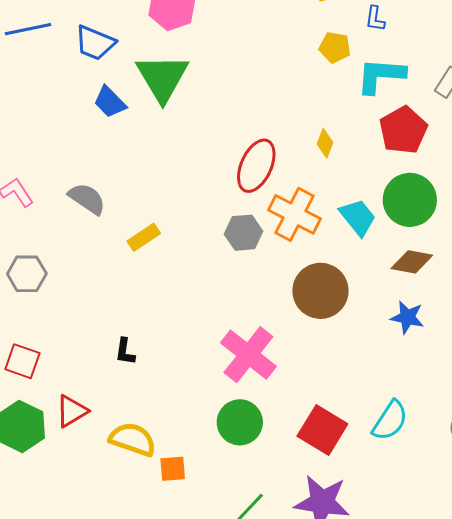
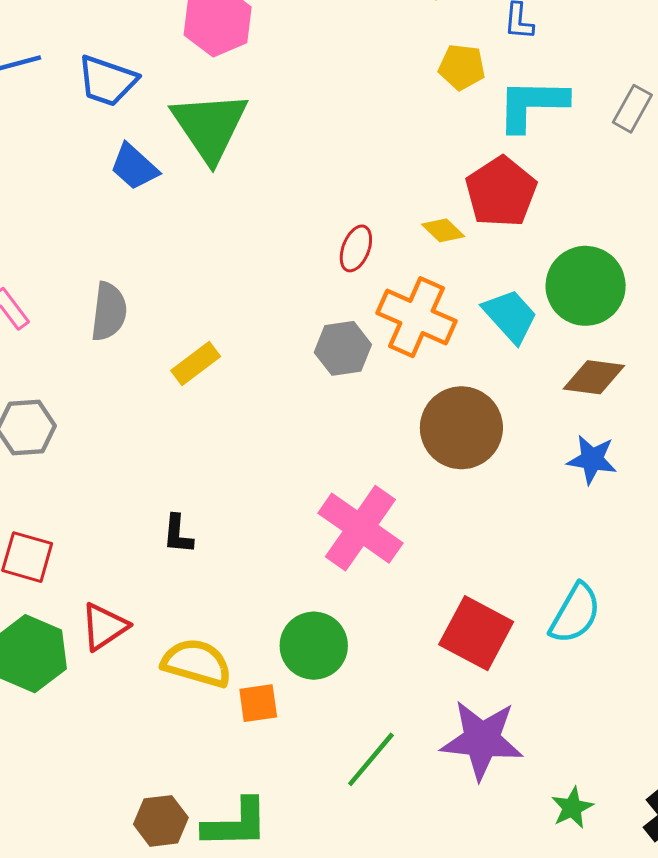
red pentagon: (403, 130) -> (501, 192), moved
yellow diamond: (325, 143) -> (443, 230), moved, turned -64
red ellipse: (256, 166) -> (356, 248), size x0.6
gray semicircle: (87, 199) -> (109, 312), turned 66
green circle: (240, 422) -> (314, 646), moved

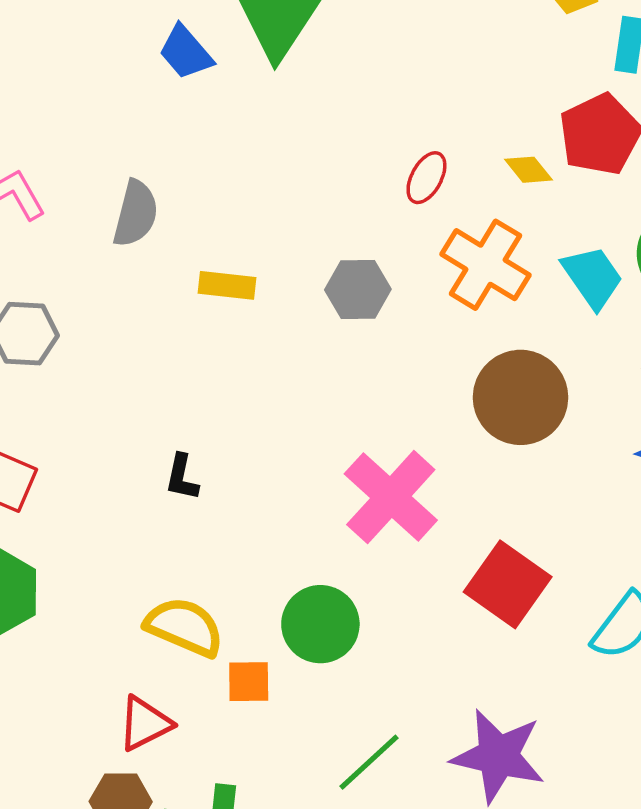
gray hexagon: (343, 348) -> (358, 289), moved
yellow rectangle: (196, 364) -> (227, 285), turned 36
red triangle: (104, 627) -> (145, 724), moved
red square: (476, 633) -> (508, 584), moved

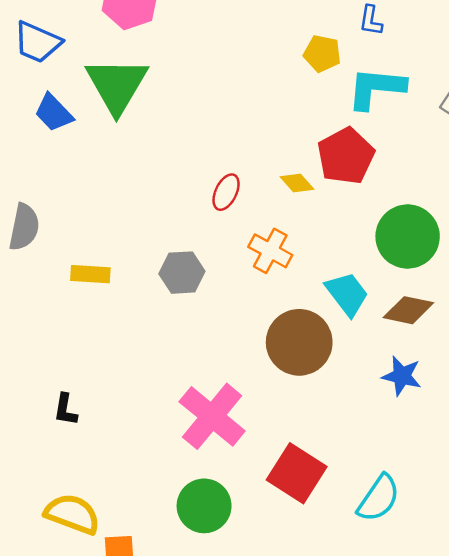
orange cross: (486, 265) -> (270, 251), size x0.7
cyan trapezoid: (593, 277) -> (347, 294), moved
green circle: (320, 624) -> (204, 506), moved

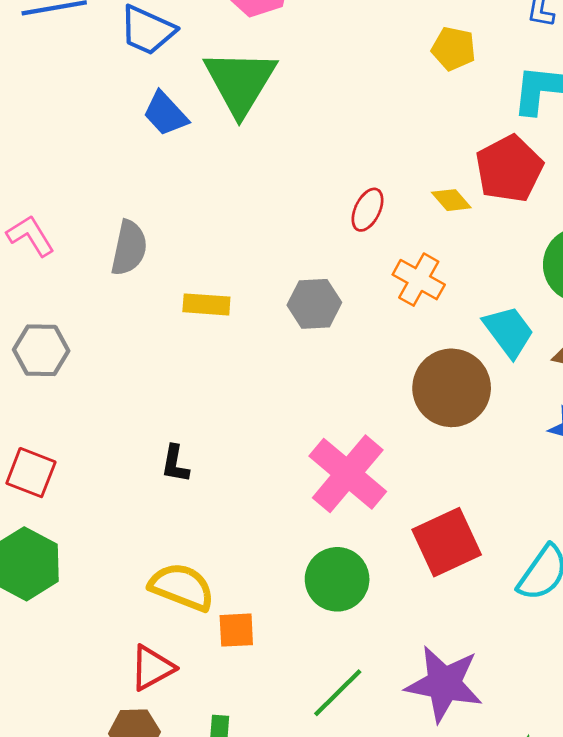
yellow pentagon: (322, 53) -> (454, 49), moved
red square: (297, 473) -> (447, 542), turned 32

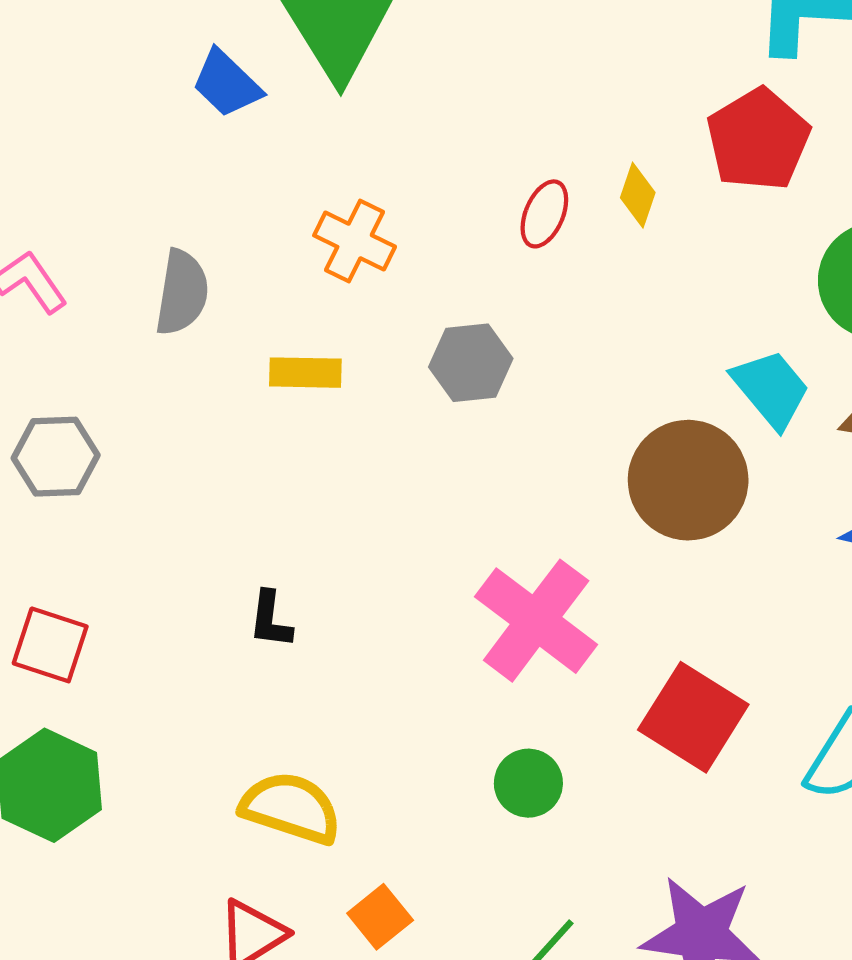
yellow diamond: (451, 200) -> (638, 195), moved, turned 63
orange cross: (419, 280) -> (355, 241), moved
red square: (447, 542) -> (693, 717), turned -30
green circle: (337, 579) -> (528, 783), size x0.7
orange square: (236, 630) -> (380, 917), moved, turned -33

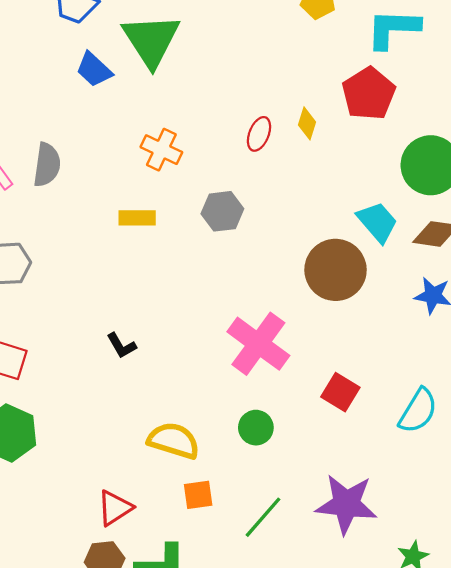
gray semicircle: (182, 293) -> (47, 165), moved
black L-shape: (270, 620) -> (121, 346), turned -36
red square: (693, 717) -> (340, 392), size x0.7
yellow semicircle: (291, 808) -> (174, 441), moved
orange square: (380, 917) -> (198, 495), moved, turned 32

